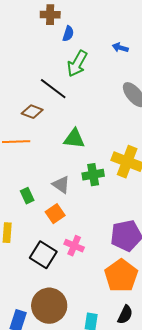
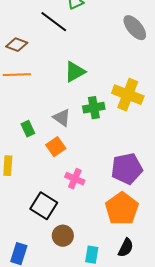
brown diamond: (32, 112) -> (17, 45), moved
green triangle: (74, 139) -> (75, 72), turned -35
black square: (43, 255) -> (44, 206), moved
brown circle: (49, 306) -> (63, 236), moved, size x0.6

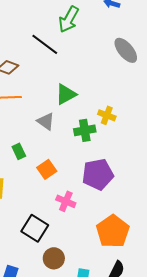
yellow cross: (128, 95) -> (107, 115), moved, size x0.6
gray triangle: (62, 118) -> (46, 121), moved
purple pentagon: (127, 169) -> (98, 174), moved

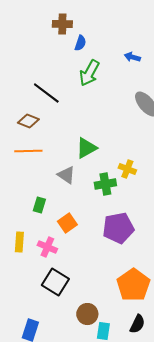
black line: (45, 44) -> (46, 93), moved
green rectangle: (19, 151) -> (39, 205), turned 42
pink cross: (66, 201) -> (47, 247), moved
brown circle: (54, 258) -> (87, 314), moved

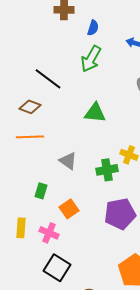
blue semicircle: (80, 43) -> (93, 28), moved
green triangle: (86, 148) -> (95, 113), moved, turned 35

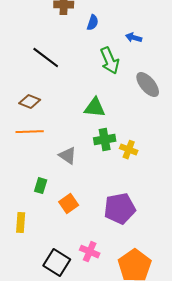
green arrow: (91, 59) -> (110, 61), moved, turned -52
black line: (48, 79) -> (46, 58), moved
green cross: (107, 170) -> (105, 140), moved
pink cross: (49, 233) -> (90, 252), moved

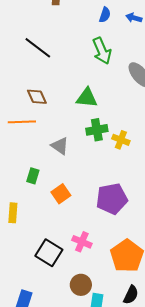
blue semicircle: (93, 23) -> (105, 15), moved
blue arrow: (134, 38) -> (134, 18), moved
brown diamond: (30, 102) -> (37, 97), moved, turned 45

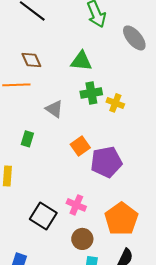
orange square: (61, 194) -> (80, 146), moved
brown circle: (81, 285) -> (82, 239), moved

